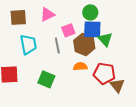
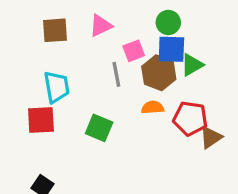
green triangle: (105, 39) -> (192, 65), turned 42
cyan trapezoid: (28, 44) -> (57, 87), moved
brown triangle: (117, 85) -> (211, 137), turned 35

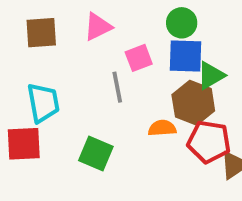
brown hexagon: (159, 73) -> (193, 103), moved

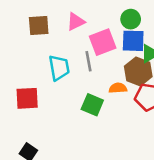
pink square: (139, 58) -> (103, 42), size x1.5
cyan trapezoid: (43, 103) -> (59, 68), moved
green square: (96, 153) -> (92, 105), moved

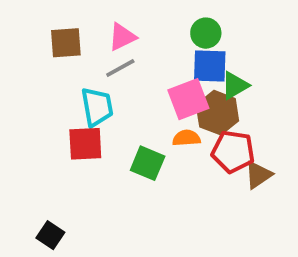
pink square: (103, 42) -> (188, 99), moved
gray line: (88, 61) -> (120, 68), moved, turned 72
red square: (27, 98) -> (85, 144), moved

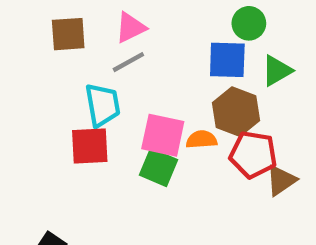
green circle: (206, 33) -> (249, 23), moved
green triangle: (235, 85) -> (277, 71), moved
pink square: (188, 99) -> (163, 135), moved, turned 33

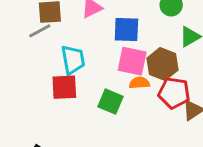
blue square: (227, 60) -> (126, 29), moved
gray line: (128, 62) -> (40, 31), moved
pink square: (163, 135) -> (132, 61), moved

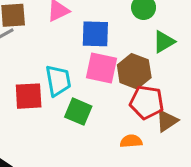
cyan trapezoid: (73, 60) -> (58, 81), moved
orange semicircle: (139, 83) -> (131, 141), moved

